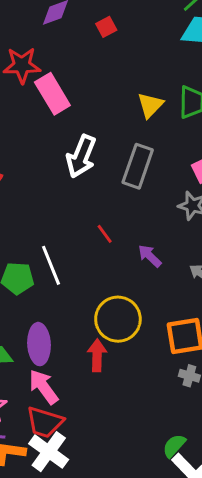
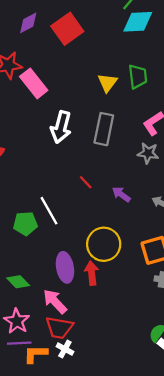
red square: (106, 27) -> (67, 29), size x2.0
purple ellipse: (39, 344) -> (65, 267), moved
white cross: (49, 452) -> (65, 349), size x0.6

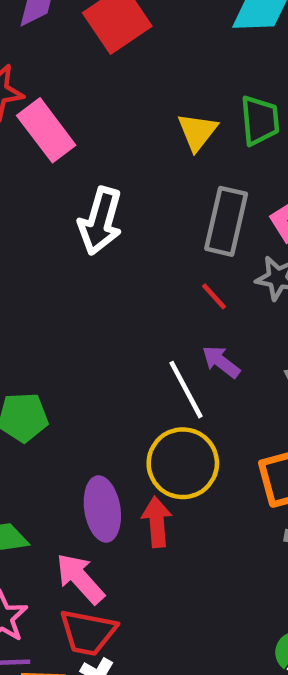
gray rectangle: (104, 129) -> (226, 221), moved
red line: (86, 182) -> (214, 296), moved
white line: (49, 211) -> (186, 390), moved

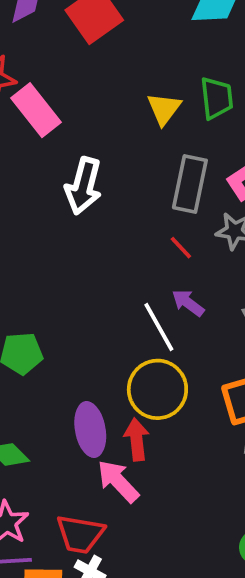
pink arrow: (80, 579) -> (118, 481), moved

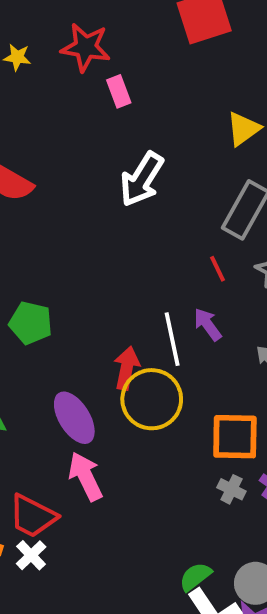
pink rectangle: (36, 110) -> (119, 91), size x0.6
purple ellipse: (90, 429) -> (74, 418), turned -39
red arrow: (137, 439) -> (127, 368), moved

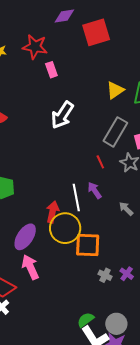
purple ellipse: (74, 418) -> (25, 237), turned 64
orange square: (235, 437) -> (88, 245), moved

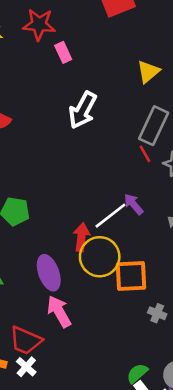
red line: (100, 162) -> (145, 154), moved
white line: (76, 198) -> (110, 216), turned 68
purple ellipse: (25, 237) -> (49, 273), turned -48

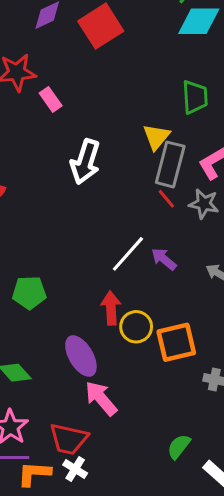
yellow triangle: (148, 72) -> (156, 137), moved
white line: (110, 216) -> (128, 254), moved
yellow circle: (100, 257) -> (136, 327), size x0.7
green semicircle: (137, 373) -> (179, 447), moved

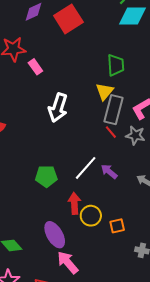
green trapezoid: (195, 97) -> (116, 65), moved
green pentagon: (29, 293) -> (46, 176), moved
orange square: (176, 342) -> (117, 226), size x0.6

